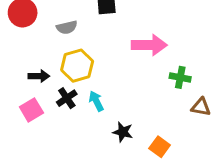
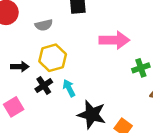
green cross: (180, 77) -> (141, 68), turned -30
pink square: (31, 110) -> (14, 107), moved
black star: (123, 132) -> (92, 115), size x1.6

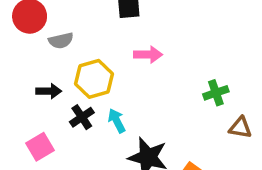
gray semicircle: (44, 25) -> (61, 41), moved
pink arrow: (114, 40) -> (148, 55), moved, size x0.7

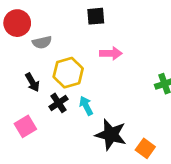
black arrow: (49, 91) -> (32, 82), turned 60

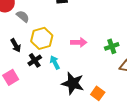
gray semicircle: (42, 42) -> (23, 16), turned -128
pink arrow: (111, 53) -> (79, 42), moved

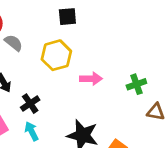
yellow hexagon: (42, 38) -> (56, 55), moved
cyan arrow: (55, 62) -> (32, 131), moved

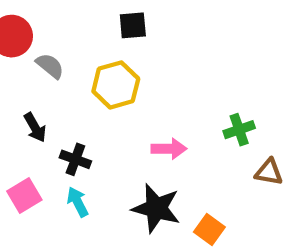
pink arrow: (91, 79) -> (169, 149), moved
black cross: (30, 104) -> (75, 159), turned -36

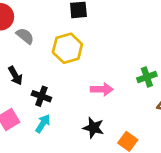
cyan arrow: (78, 202) -> (43, 124), turned 60
black star: (156, 208) -> (93, 128), size x0.7

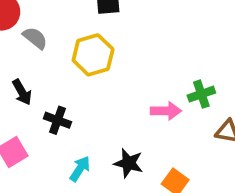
pink arrow: (102, 89) -> (166, 111), moved
cyan arrow: (43, 124) -> (80, 169), moved

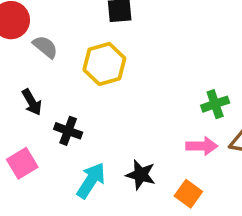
pink arrow: (166, 111) -> (202, 146), moved
cyan arrow: (80, 169) -> (91, 180), size x1.4

